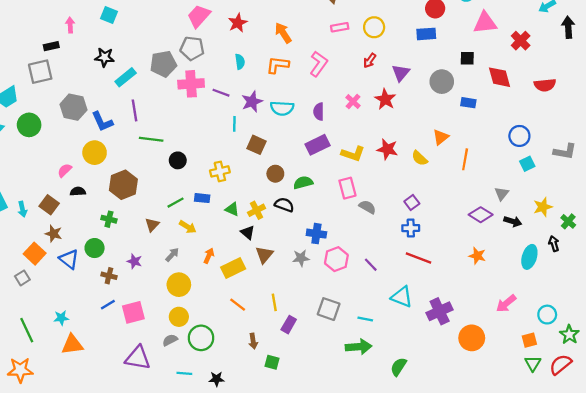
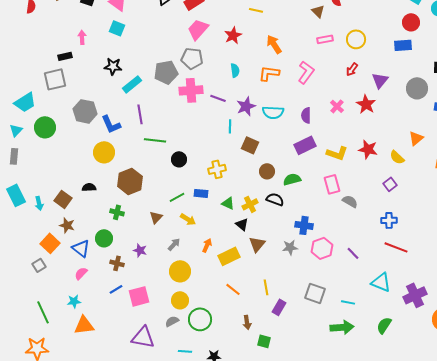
pink semicircle: (65, 170) -> (81, 273), moved
purple square: (412, 203) -> (390, 184), moved
green semicircle: (399, 367) -> (384, 325), moved

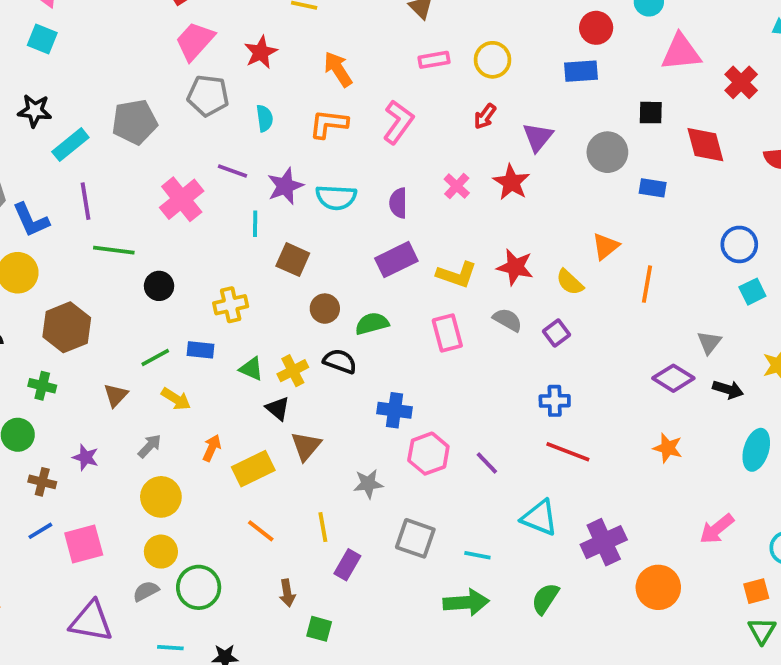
gray pentagon: (192, 58) -> (208, 96), moved
pink cross: (191, 90) -> (182, 199), moved, turned -35
gray semicircle: (350, 201) -> (508, 320), moved
gray star: (290, 247) -> (368, 484), moved

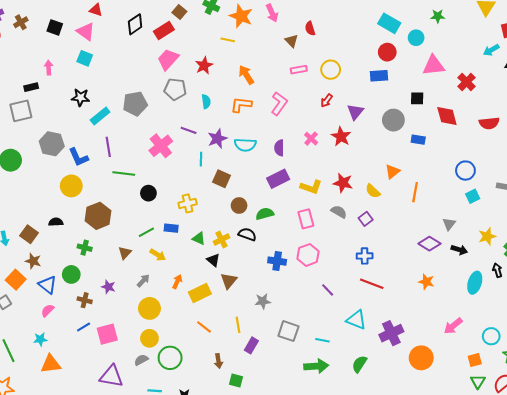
pink hexagon: (428, 454) -> (308, 255), moved

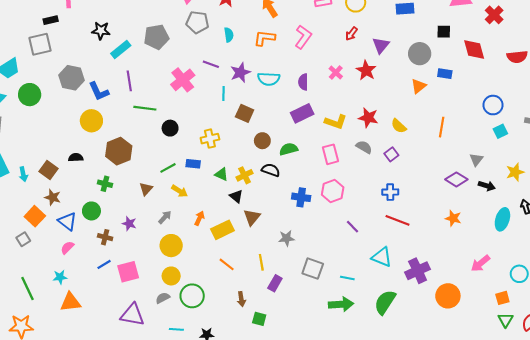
orange triangle: (392, 172) -> (419, 86), moved
green semicircle: (359, 364) -> (385, 302), size x1.4

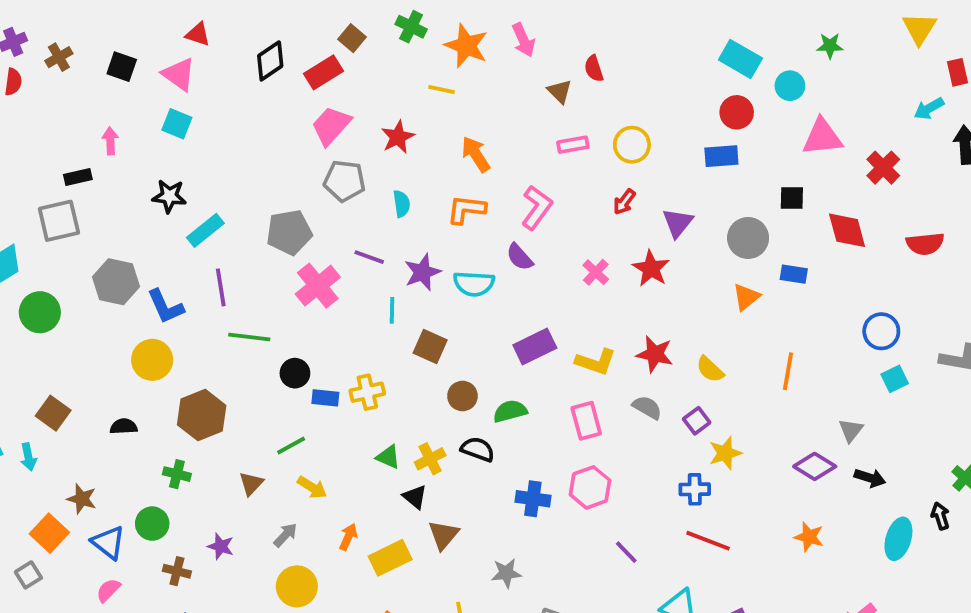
gray pentagon: (156, 37) -> (289, 232), moved
purple semicircle: (303, 82) -> (520, 257), moved, turned -42
blue rectangle: (193, 164) -> (325, 398), moved
brown square: (48, 170) -> (53, 413), moved
yellow star: (515, 172) -> (725, 453), moved

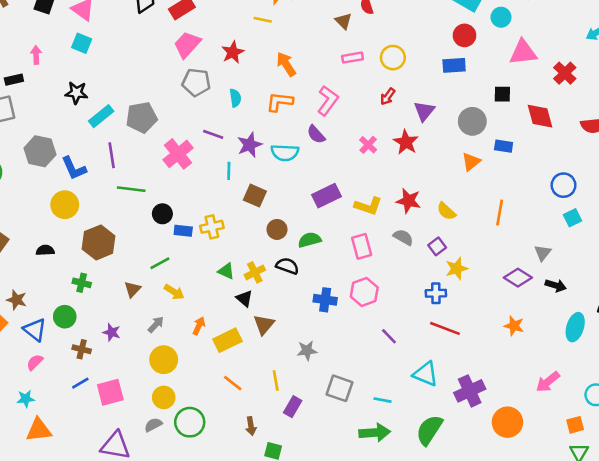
gray pentagon: (289, 232) -> (142, 117), moved

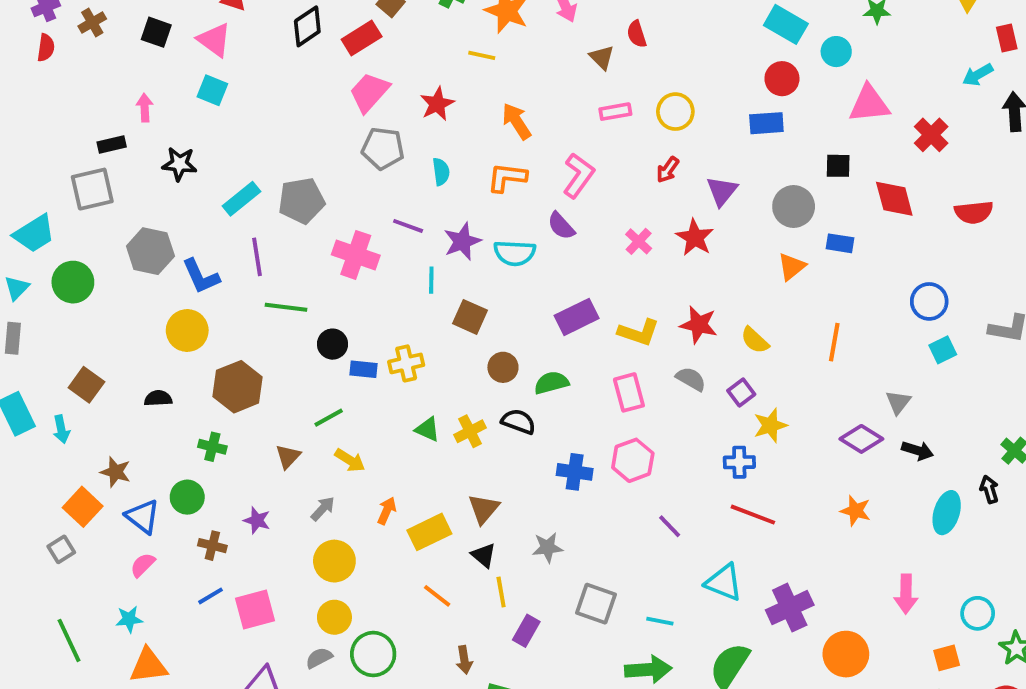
black star: (76, 93) -> (179, 164), moved
pink cross: (178, 154) -> (356, 255), turned -32
black triangle: (244, 298) -> (484, 555), moved
pink arrow: (548, 382) -> (906, 594), turned -50

